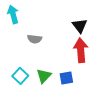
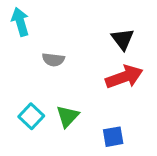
red arrow: (81, 50) -> (124, 77), turned 75
blue square: (66, 78) -> (113, 137), moved

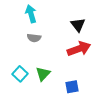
cyan arrow: (20, 22) -> (31, 14), moved

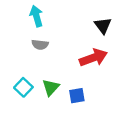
black triangle: (78, 25) -> (103, 26), moved
blue square: (72, 87) -> (77, 96), moved

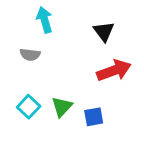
black triangle: (103, 26) -> (104, 31), moved
gray semicircle: (40, 45) -> (30, 55), moved

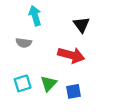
red arrow: (114, 70) -> (71, 55), moved, turned 35
cyan square: (29, 107) -> (23, 83), turned 30

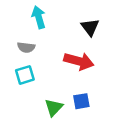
cyan square: (23, 83) -> (25, 75), moved
green triangle: (49, 83) -> (54, 108), moved

